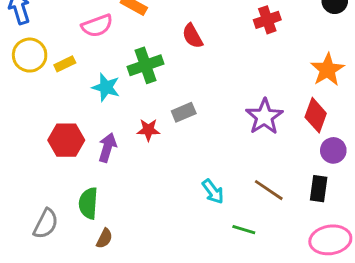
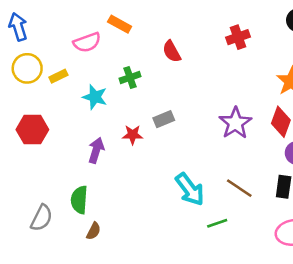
green cross: (146, 65) -> (130, 77), size x0.7
red hexagon: (66, 140) -> (32, 130), moved
cyan arrow: (213, 191) -> (190, 189), size x1.5
green line: (244, 230) -> (217, 223), turned -36

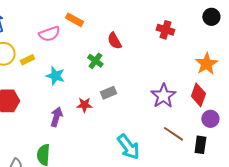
red cross: (238, 37) -> (165, 30), turned 36
green cross: (130, 77) -> (95, 61), moved, turned -35
brown line: (239, 188) -> (173, 134), moved

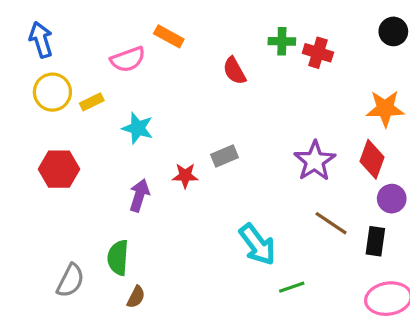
green cross: (95, 61) -> (282, 41), moved, turned -35
orange star: (206, 64) -> (385, 108), turned 30

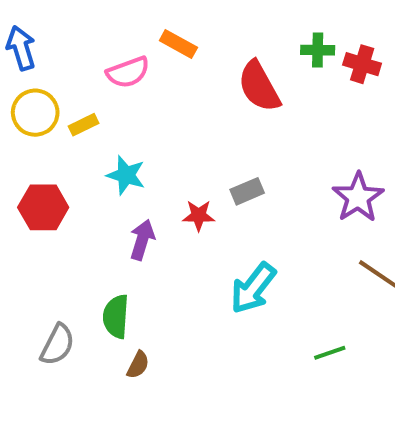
red semicircle: (234, 71) -> (259, 86), size x1.5
cyan star: (138, 128) -> (126, 175), moved
cyan arrow: (257, 245) -> (253, 288), moved, turned 75

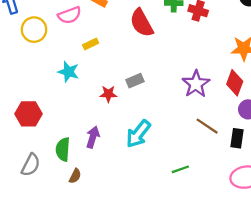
yellow circle: (35, 113) -> (34, 30), moved
yellow rectangle: (84, 125) -> (91, 44), moved
red hexagon: (43, 207) -> (28, 114), moved
purple arrow: (142, 240) -> (93, 137), moved

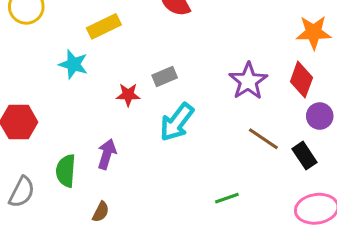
yellow rectangle: (91, 44) -> (104, 26), size x1.5
cyan arrow: (138, 134) -> (177, 122), moved
black rectangle: (237, 138) -> (304, 156), turned -42
brown semicircle: (75, 176) -> (101, 212), moved

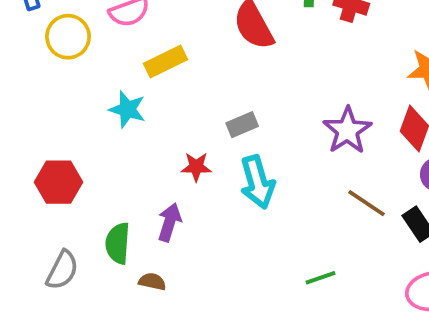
red star: (128, 95) -> (196, 167), moved
cyan arrow: (177, 122) -> (257, 182), turned -54
brown semicircle: (101, 212) -> (152, 282), moved, turned -105

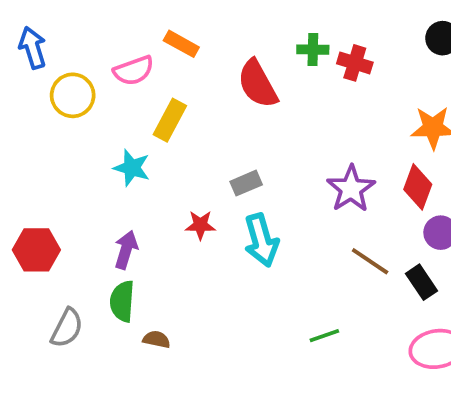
yellow rectangle: (166, 62) -> (170, 120), turned -36
red hexagon: (58, 182) -> (36, 250), moved
purple arrow: (169, 222) -> (126, 250), moved

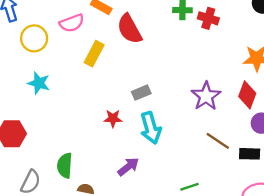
red semicircle: (258, 84) -> (129, 29), moved
cyan star: (132, 168) -> (39, 83), moved
purple arrow: (126, 250) -> (128, 167), moved, turned 35
black rectangle: (422, 282) -> (250, 154), turned -54

